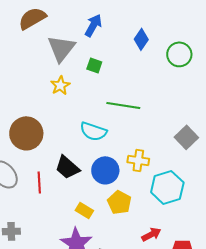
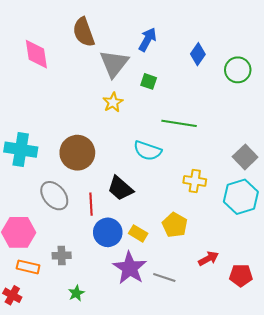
brown semicircle: (32, 18) -> (84, 32), turned -80
blue circle: (105, 170) -> (108, 232), moved
cyan hexagon: (167, 187) -> (241, 197), moved

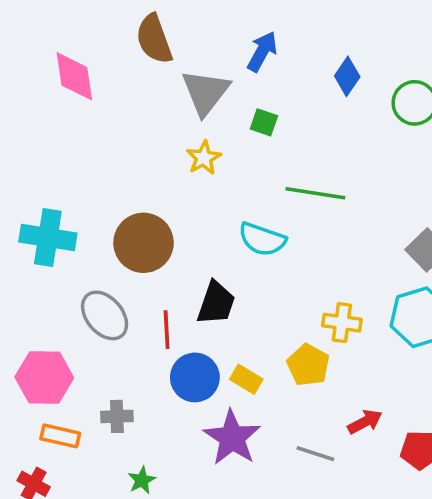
yellow cross: (195, 181) -> (342, 323), moved
black trapezoid: (120, 188) -> (216, 303), turned -112
gray line: (164, 277) -> (315, 454), moved

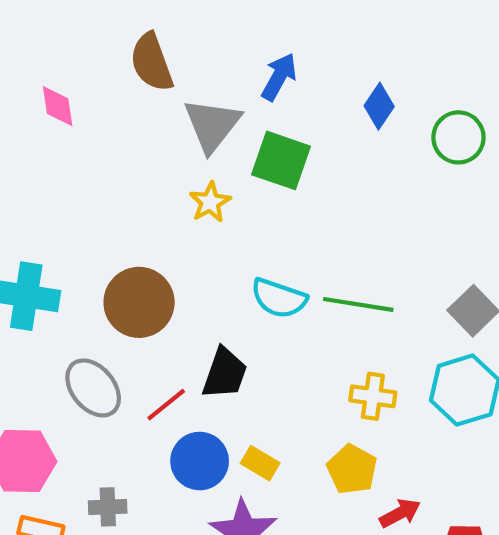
pink diamond: (74, 76) -> (58, 106), size x0.7
green square: (264, 122) -> (281, 160), size x1.8
green line: (315, 193) -> (358, 304), moved
red line: (167, 330) -> (166, 405), turned 54
yellow pentagon: (308, 365) -> (352, 469), moved

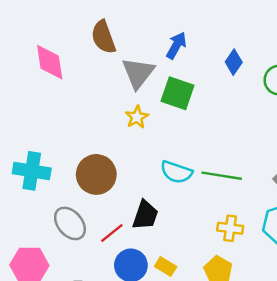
pink diamond: (58, 106) -> (50, 62), size x1.5

